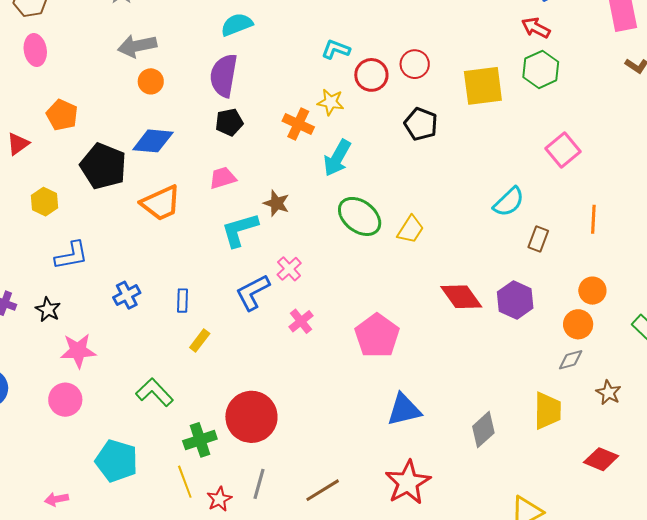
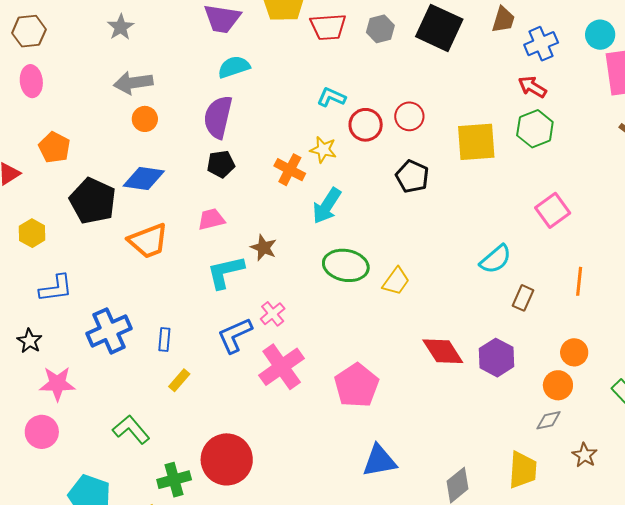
green ellipse: (360, 216) -> (346, 265), turned -30
blue cross: (127, 295) -> (109, 331), size x1.6
pink cross: (301, 321) -> (282, 367), size x1.8

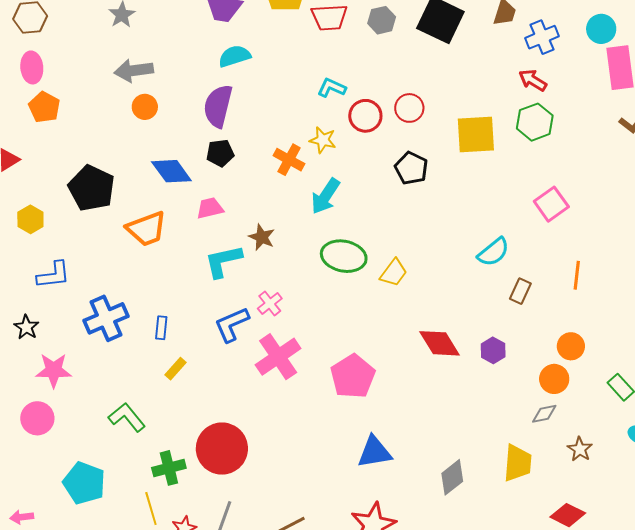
orange pentagon: (54, 147) -> (44, 107), moved
blue diamond: (144, 178) -> (171, 171), moved, turned 45
purple hexagon: (496, 358) -> (493, 350), size x0.7

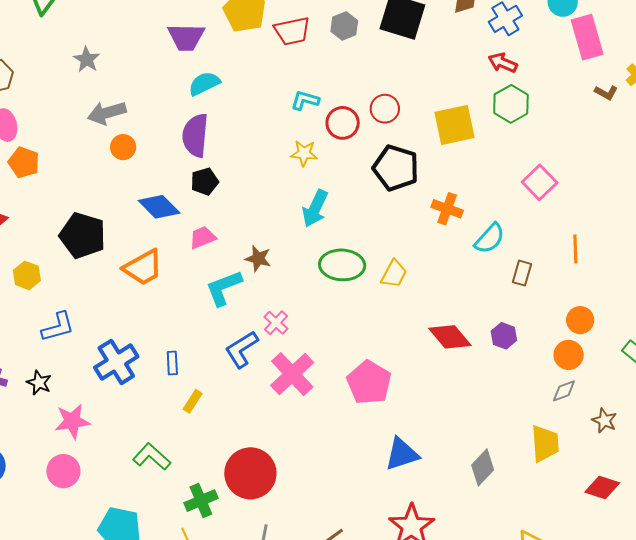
orange cross: (289, 160) -> (447, 209), moved
black pentagon: (411, 168) -> (396, 168), size x1.4

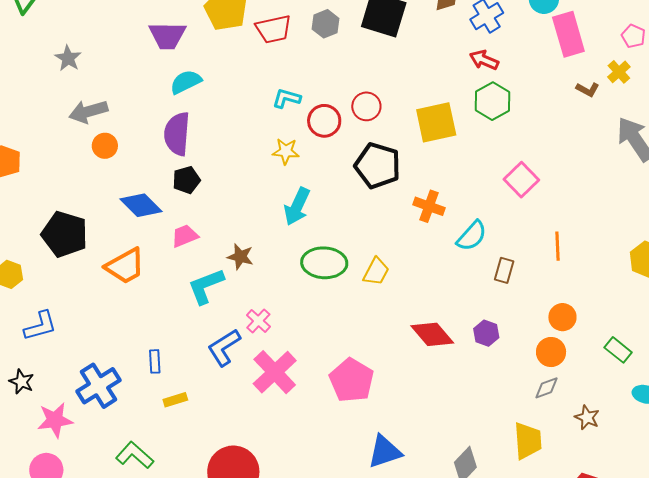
blue cross: (116, 362) -> (98, 386), moved
yellow rectangle: (193, 401) -> (175, 400), turned 40

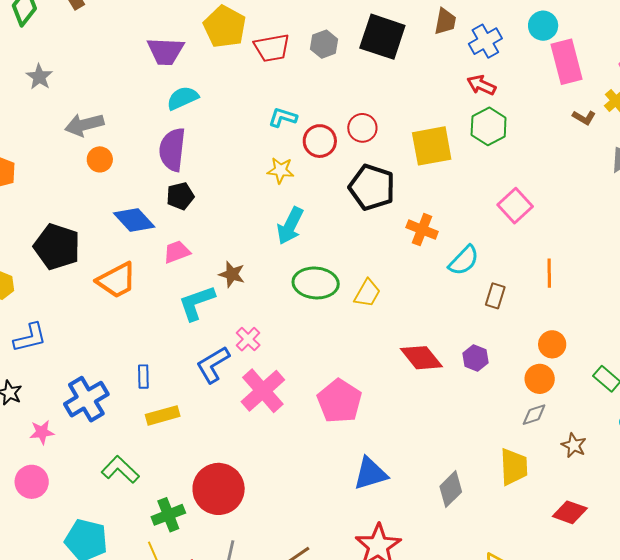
gray star: (68, 58) -> (39, 77), moved
yellow rectangle: (175, 400) -> (163, 415), size x1.4
pink star: (55, 420) -> (42, 432), size x0.7

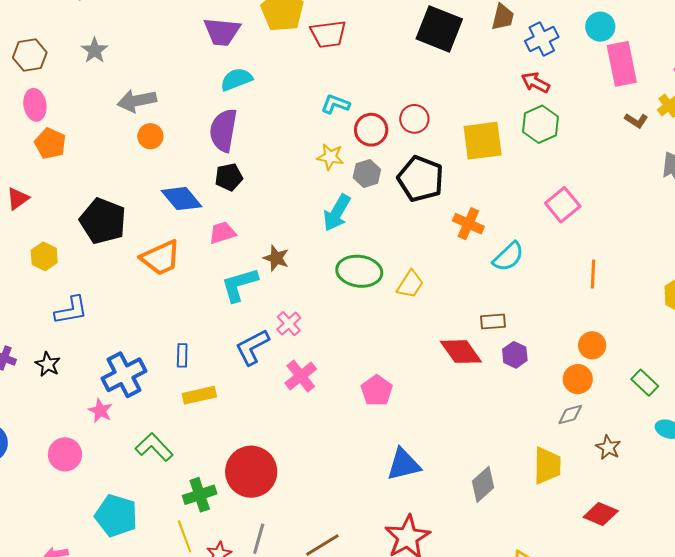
gray hexagon: (324, 44) -> (367, 174), moved
brown rectangle: (495, 296) -> (493, 322), moved, turned 65
pink cross: (263, 391) -> (301, 376), size x0.7
pink pentagon: (339, 401) -> (377, 391), size x0.7
pink star: (42, 432) -> (100, 411), moved, turned 30

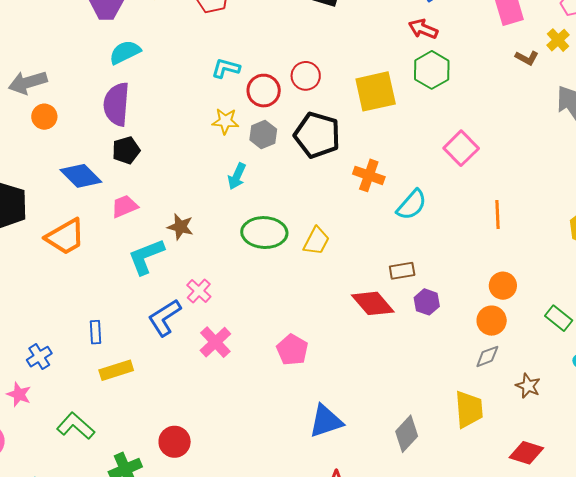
cyan arrow: (337, 213) -> (237, 176), size x0.7
blue cross: (124, 375) -> (39, 357), size x0.6
red circle: (251, 472) -> (175, 442), size x0.6

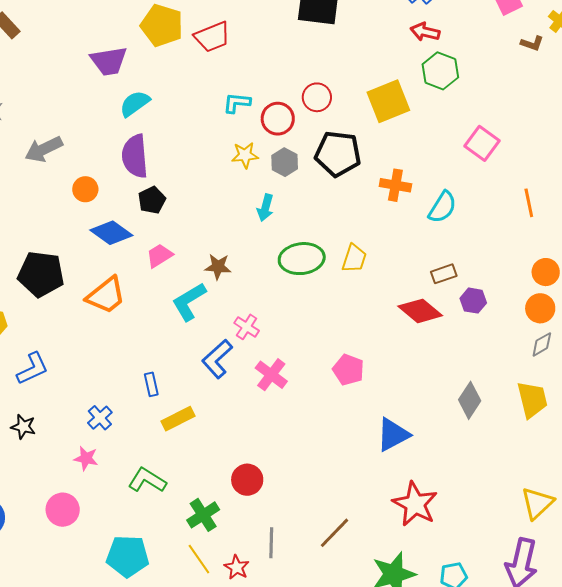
orange circle: (44, 117) -> (85, 189), moved
gray diamond: (407, 434) -> (470, 400), moved

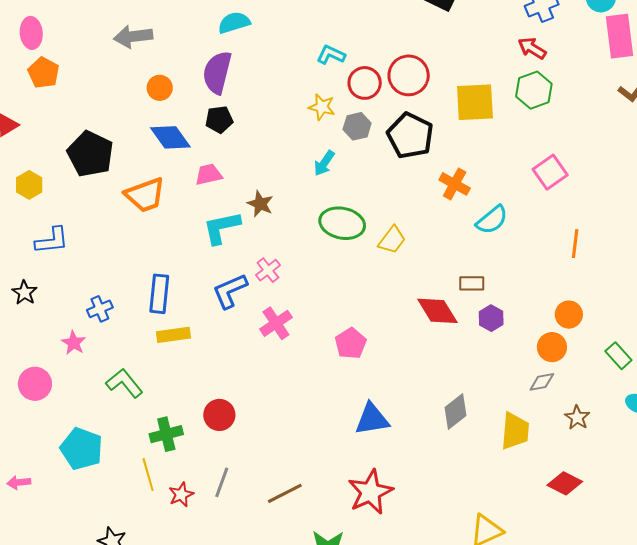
red circle: (317, 97) -> (409, 75), size x1.4
blue rectangle: (151, 384) -> (159, 294), size x1.6

